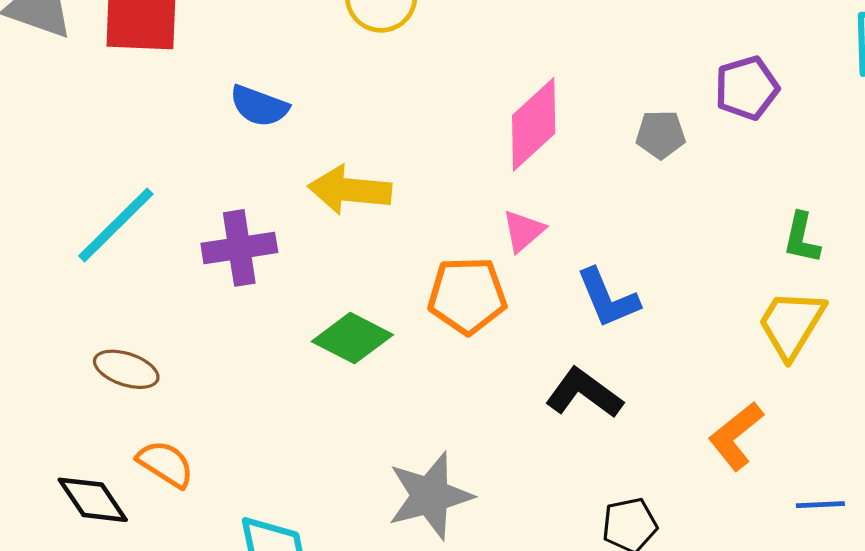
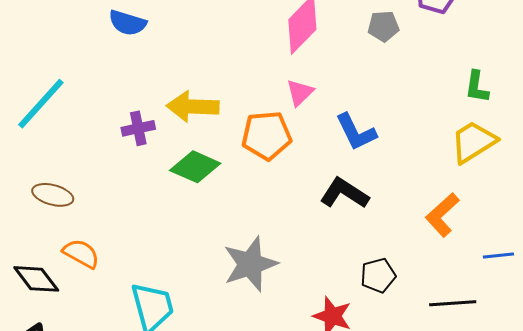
yellow arrow: (350, 190) -> (193, 107), moved
purple cross: (239, 248) -> (138, 128), moved, size x0.7
yellow trapezoid: (791, 324) -> (473, 142), turned 30

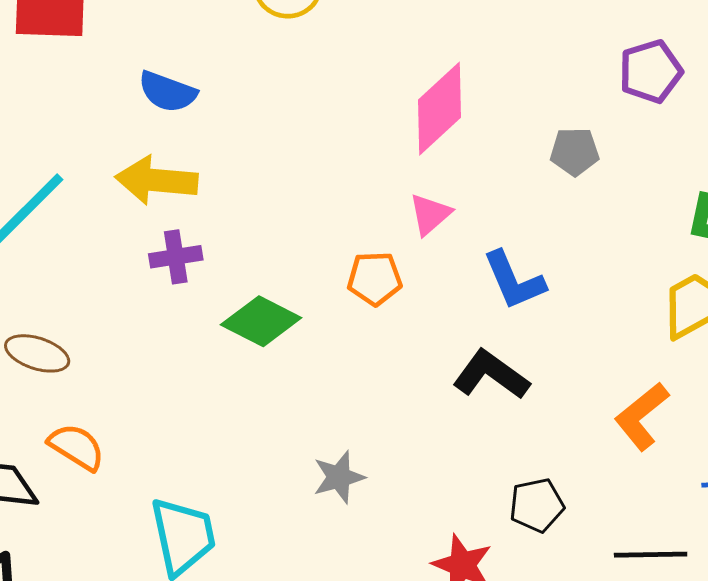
gray pentagon: (383, 26) -> (575, 152), moved
yellow arrow: (193, 107) -> (156, 180), moved
orange pentagon: (267, 136) -> (375, 279), size x0.7
gray star: (250, 264) -> (339, 477), size x0.6

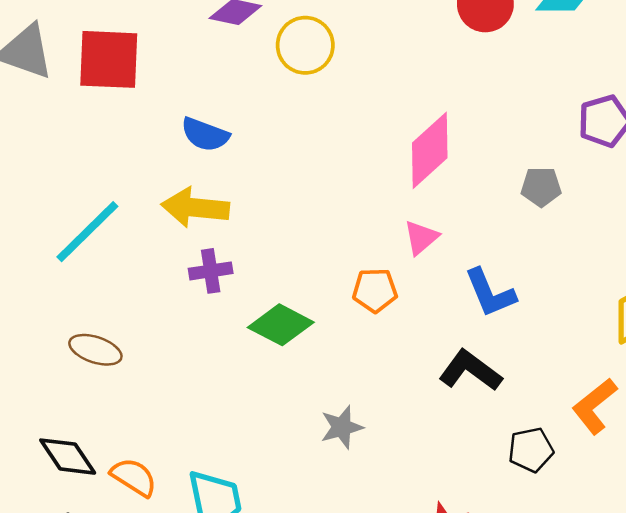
orange semicircle: (77, 447) -> (134, 477), moved
gray star: (339, 477) -> (342, 427), moved
black pentagon: (537, 505) -> (531, 450), moved

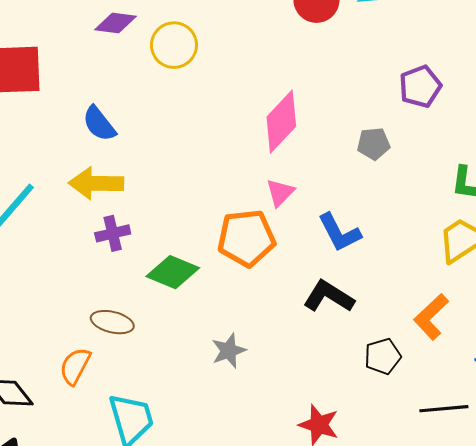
blue semicircle: (205, 134) -> (99, 124), turned 36
orange pentagon: (375, 290) -> (246, 238), size x1.6
brown ellipse: (95, 350) -> (112, 322), moved
orange semicircle: (134, 477) -> (75, 366), moved, turned -90

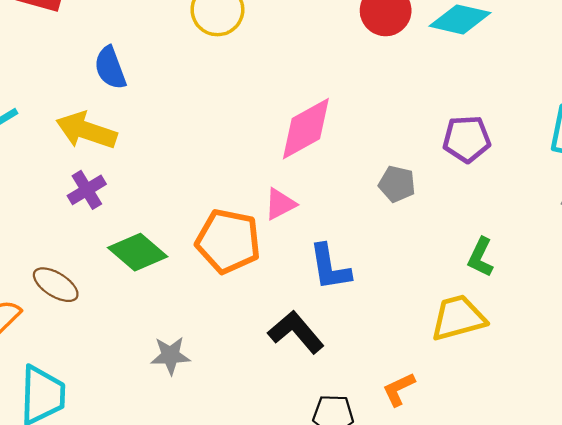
purple cross: (113, 233) -> (87, 190), turned -36
orange L-shape: (431, 317) -> (399, 389), size x0.7

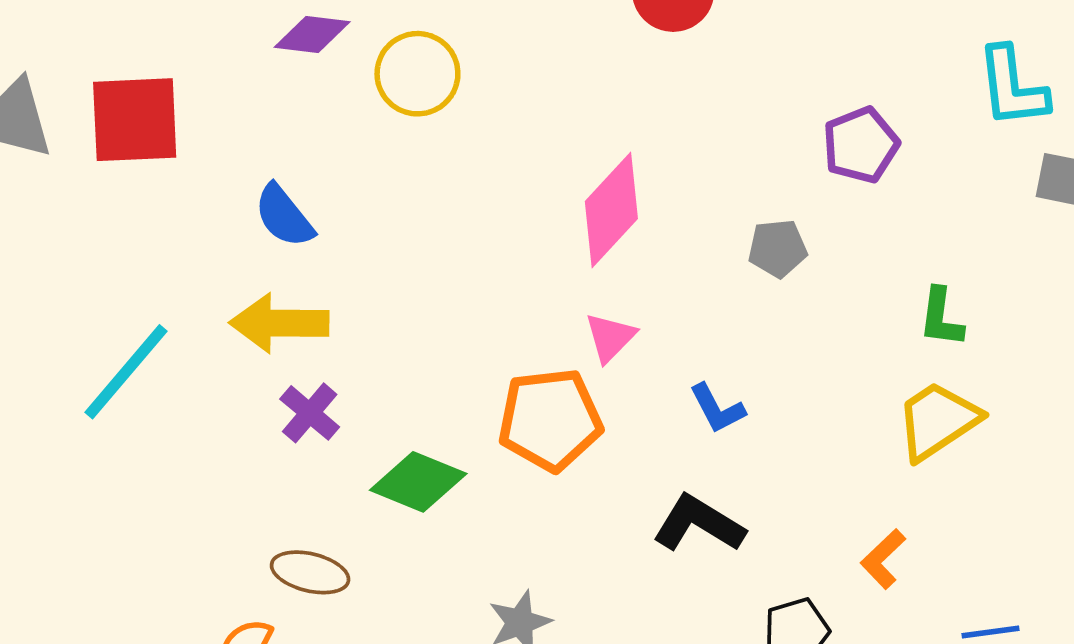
blue L-shape: (330, 267) -> (717, 409), size x0.7

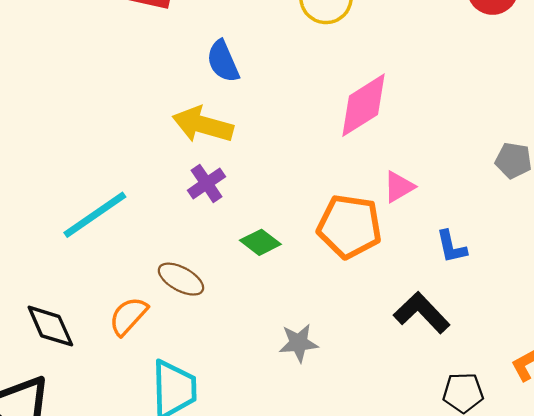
pink diamond: (611, 210) -> (364, 105), moved
cyan line: (126, 372) -> (95, 215), moved
green diamond: (418, 482) -> (260, 242), size x0.7

